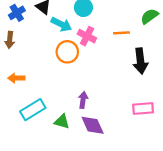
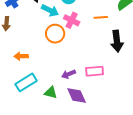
orange arrow: (16, 78) -> (21, 56), moved
purple arrow: (83, 100) -> (68, 74), turned -120
pink rectangle: (143, 108) -> (95, 71), moved

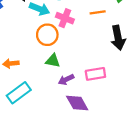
green triangle: (51, 92) -> (53, 61), moved

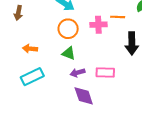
pink cross: (65, 18) -> (98, 25), moved, turned -35

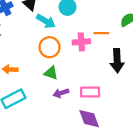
purple diamond: (84, 96) -> (89, 119), moved

